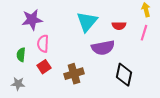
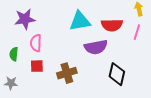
cyan triangle: (87, 22) -> (80, 21), turned 40
red semicircle: (119, 26) -> (112, 25), size x1.5
red square: (44, 67) -> (37, 66), turned 32

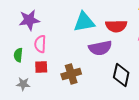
gray star: (11, 83) -> (23, 84), moved

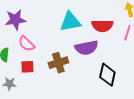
pink semicircle: (40, 44) -> (26, 44), turned -48
brown cross: (71, 74) -> (58, 63), moved

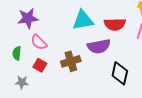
red square: (27, 67) -> (40, 65), turned 32

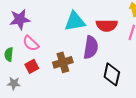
purple semicircle: (99, 46) -> (91, 47), turned -70
red square: (40, 65) -> (32, 66), turned 32

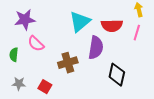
cyan triangle: (75, 21) -> (80, 22), turned -30
red square: (32, 66) -> (45, 87), moved, turned -32

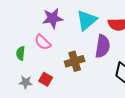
purple star: (25, 20) -> (53, 18), moved
red square: (45, 87) -> (46, 79), moved

